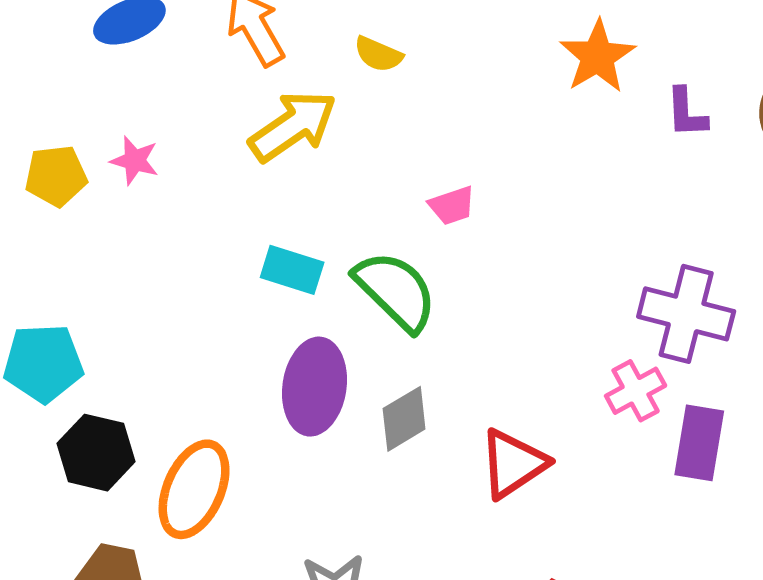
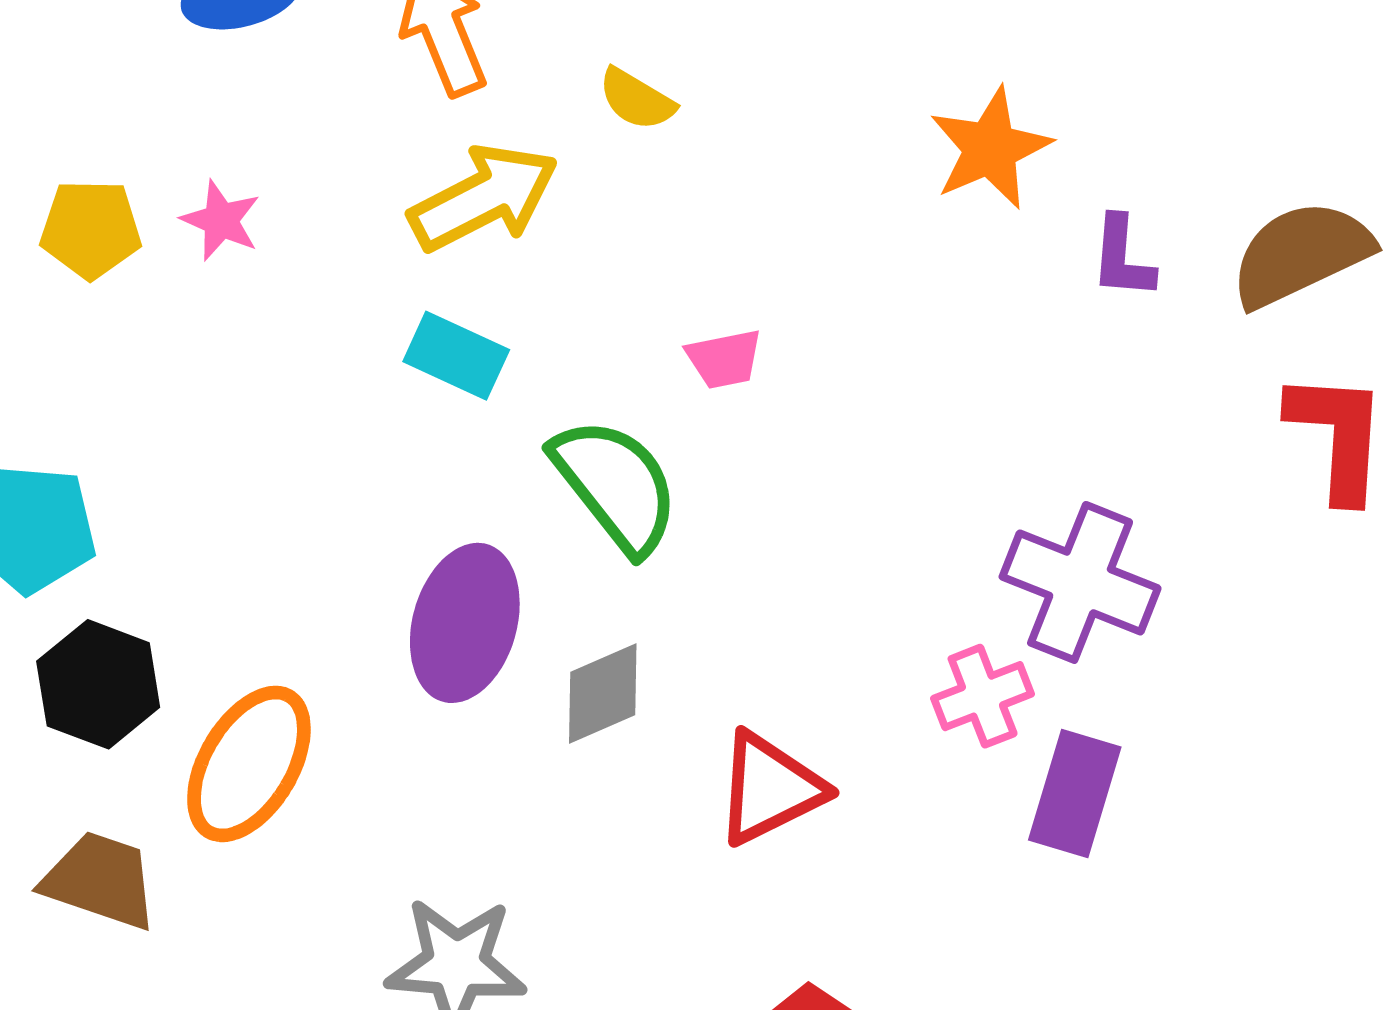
cyan rectangle: (292, 270) -> (456, 356), moved

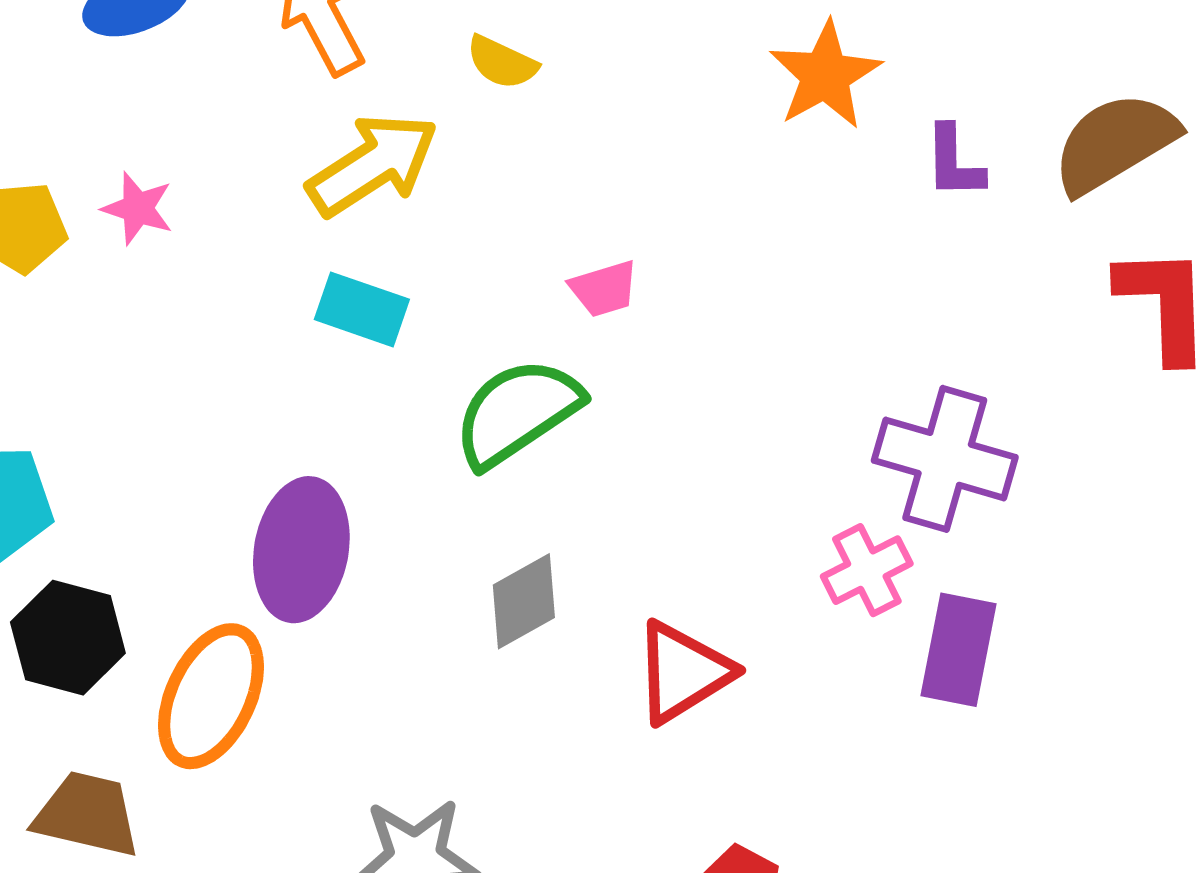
green semicircle: (616, 485) -> (517, 412), turned -80
purple ellipse: (465, 623) -> (301, 550), moved

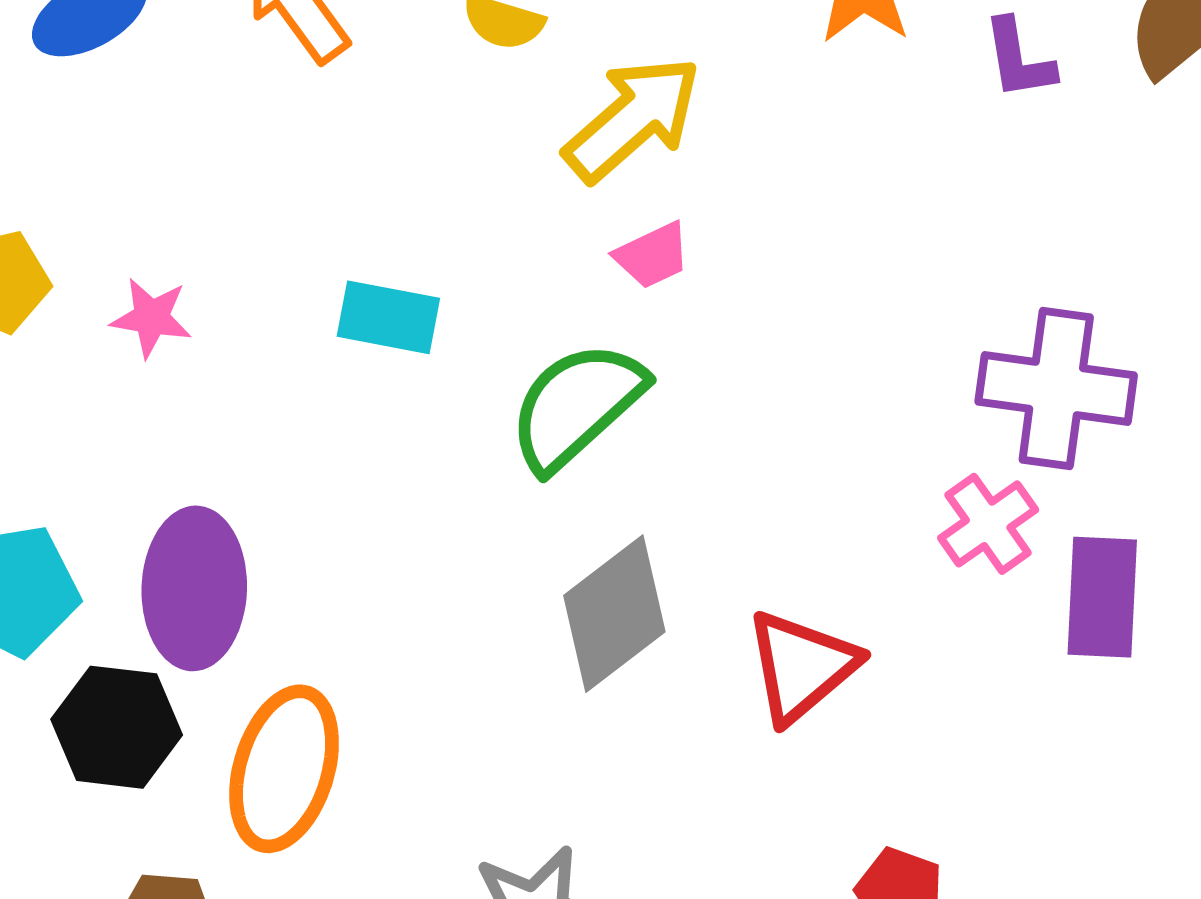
yellow arrow: (373, 165) -> (633, 119), moved
pink star: (138, 208) -> (151, 318), moved
purple ellipse: (301, 550) -> (194, 588), moved
gray diamond: (524, 601) -> (614, 614), size x1.4

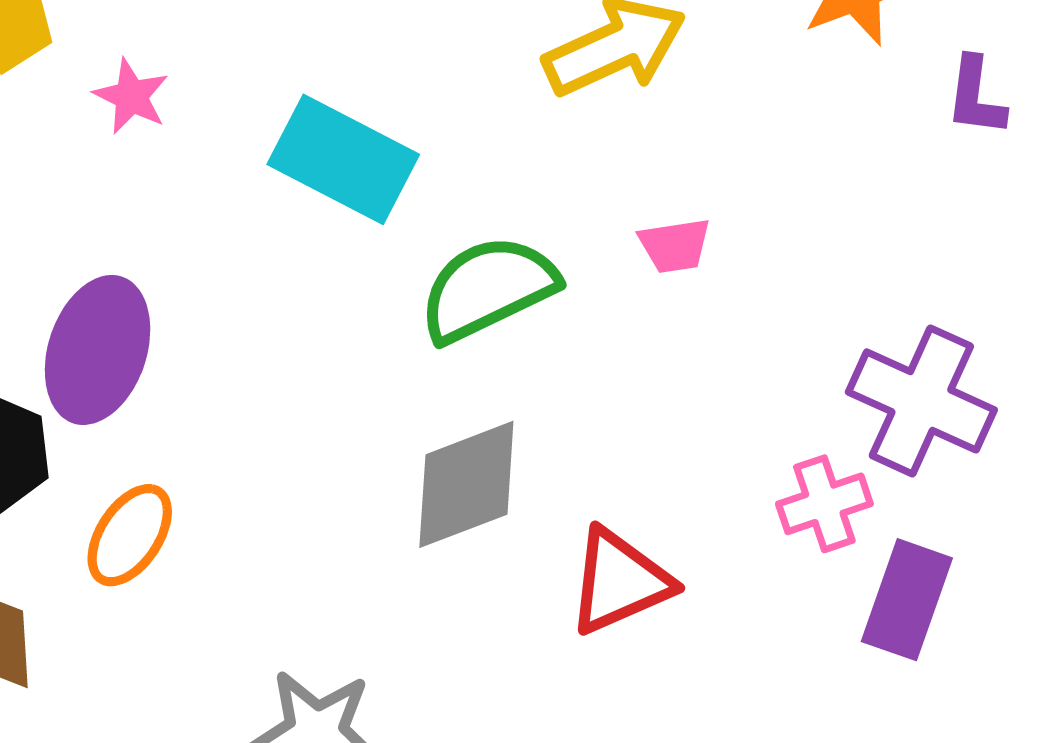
pink trapezoid: (652, 255) -> (675, 245), moved
cyan rectangle: (388, 317) -> (343, 159), size x1.5
orange ellipse: (284, 769) -> (130, 535), size x0.7

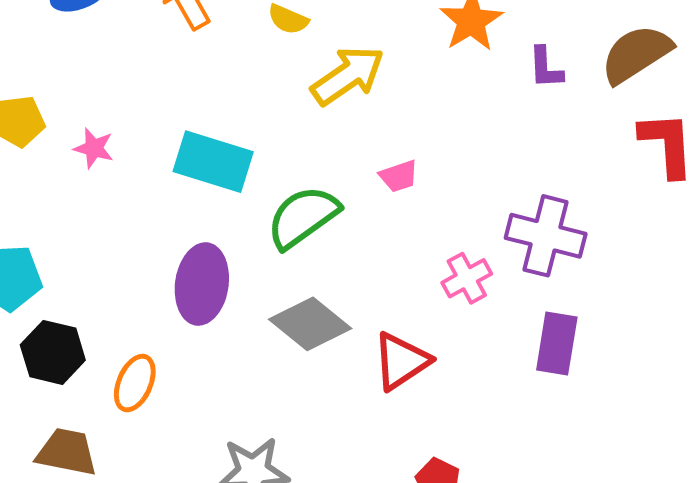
purple ellipse: (98, 350) -> (202, 284), moved
gray diamond: (466, 484) -> (310, 324), turned 70
pink cross: (824, 504) -> (467, 278), moved

